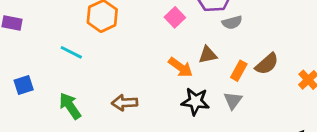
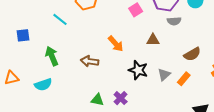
orange arrow: (180, 67) -> (116, 44), moved
orange rectangle: (239, 71) -> (184, 79), moved

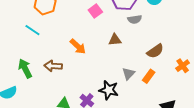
cyan line: (60, 19) -> (32, 30), moved
green arrow: (52, 56) -> (25, 68), moved
black star: (138, 70) -> (109, 90), moved

